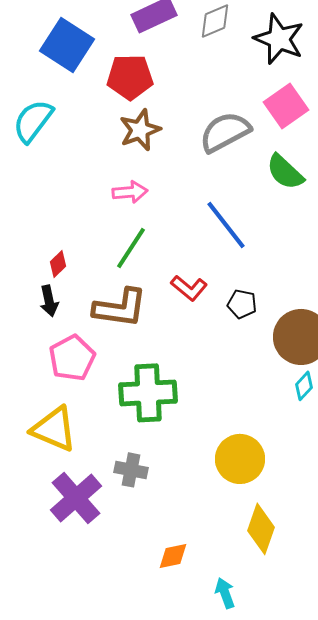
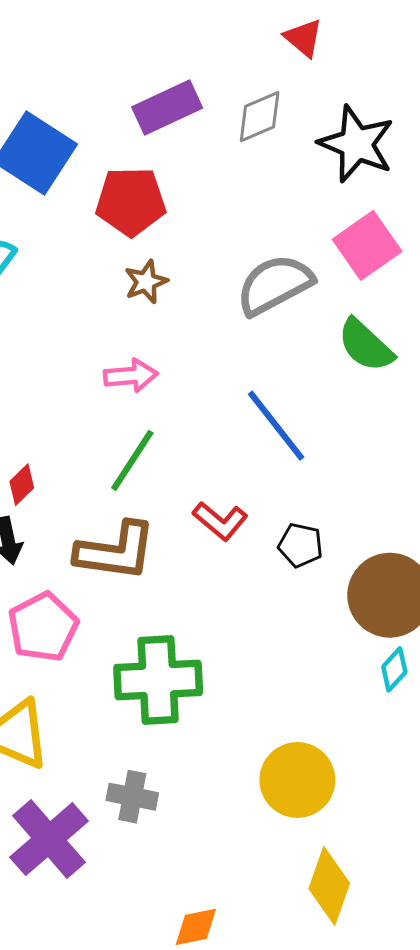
brown star: (140, 130) -> (146, 282), size x0.7

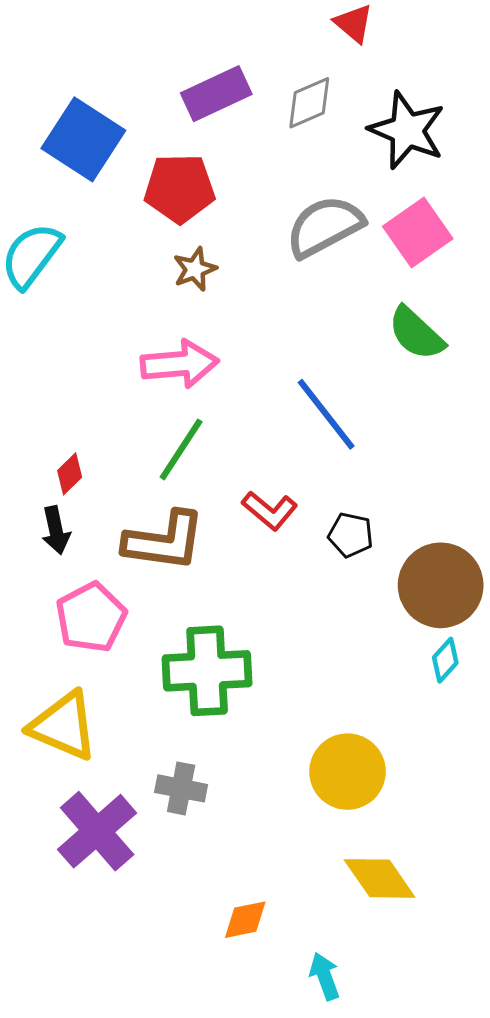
gray semicircle: (275, 285) -> (325, 226), moved
pink arrow: (131, 376) -> (180, 364), size x1.4
yellow diamond: (329, 886) -> (380, 878), turned -54

